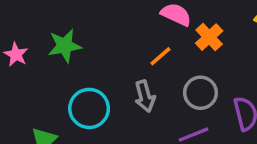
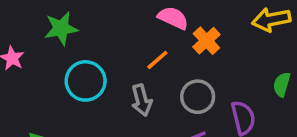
green star: (65, 46) -> (61, 28), moved
cyan circle: (89, 108) -> (86, 81), moved

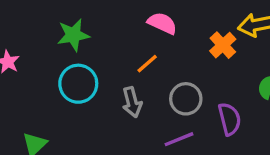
green star: (61, 28) -> (73, 35), moved
orange cross: (206, 41) -> (223, 45), moved

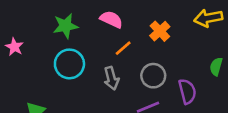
pink semicircle: (162, 23) -> (111, 19), moved
orange cross: (223, 45) -> (160, 31), moved

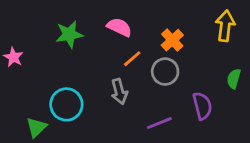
yellow arrow: (208, 18) -> (225, 26), turned 108
cyan circle: (69, 64) -> (66, 104), moved
gray circle: (153, 76) -> (165, 72), moved

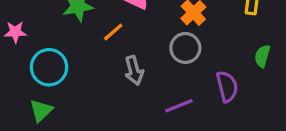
pink star: (13, 57) -> (15, 32), turned -30
orange line: (132, 59) -> (113, 32), moved
cyan circle: (66, 104) -> (49, 67), moved

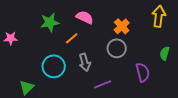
cyan circle: (49, 67) -> (54, 66), moved
purple line: (179, 106) -> (103, 84), moved

